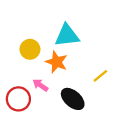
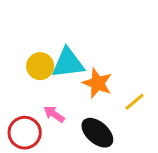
cyan triangle: (67, 35) -> (68, 63), moved
orange star: (57, 62) -> (97, 83), moved

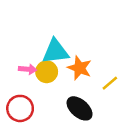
yellow circle: (40, 66) -> (47, 72), moved
pink arrow: (54, 114) -> (28, 69), moved, turned 150

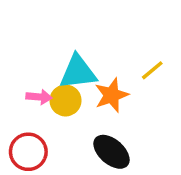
orange star: (80, 68) -> (112, 95), turned 30
yellow line: (110, 83) -> (152, 70), moved

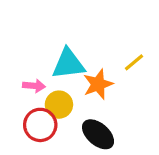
yellow circle: (65, 100) -> (59, 105), moved
red circle: (28, 152) -> (40, 125), moved

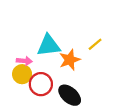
yellow circle: (59, 105) -> (22, 74), moved
red circle: (40, 125) -> (41, 84), moved

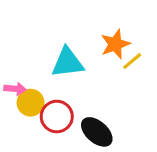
orange star: (70, 60) -> (115, 44), moved
pink arrow: (24, 61) -> (15, 89), moved

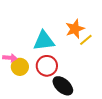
red circle: (57, 117) -> (47, 66), moved

